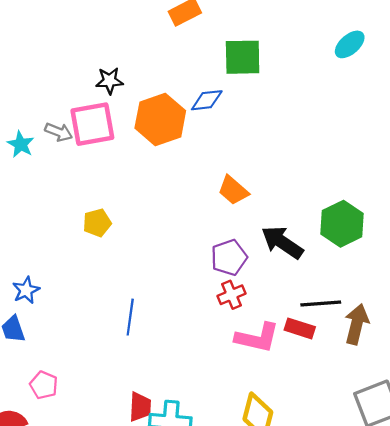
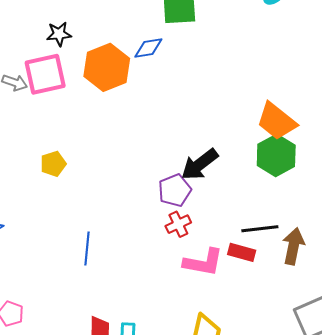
orange trapezoid: (233, 190) -> (277, 121), moved, size x1.4
black arrow: (282, 242) -> (200, 164), moved, turned -69

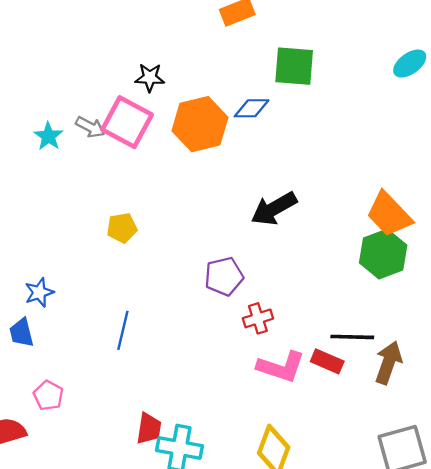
pink square: (45, 74) -> (127, 122), turned 33
black arrow: (200, 164) -> (274, 209), moved
purple pentagon: (175, 190) -> (224, 276), moved
blue line: (87, 248) -> (123, 330), moved

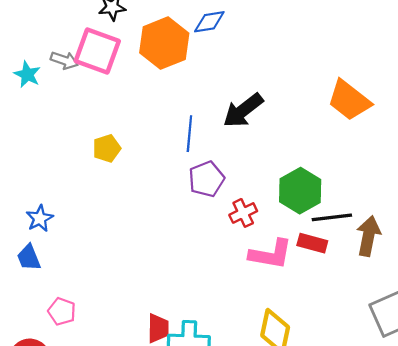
green hexagon: (383, 254) -> (300, 191), moved
blue line: (123, 330) -> (189, 134), moved

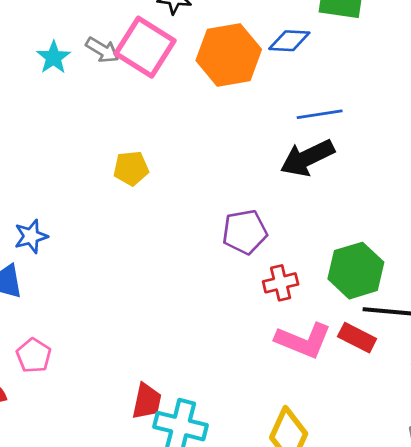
blue line: (189, 134) -> (320, 114), moved, turned 64

